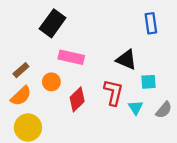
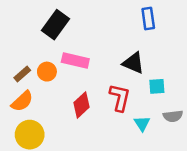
blue rectangle: (151, 23) -> (148, 18), moved
orange circle: (51, 82) -> (47, 72), moved
cyan triangle: (136, 108) -> (142, 123), moved
gray semicircle: (164, 110) -> (173, 116), turned 42

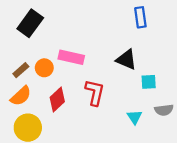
black rectangle: (56, 25) -> (30, 23), moved
red L-shape: (120, 98) -> (95, 92), moved
red diamond: (81, 105) -> (57, 99), moved

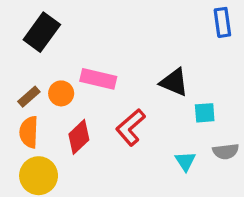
blue rectangle: (140, 17) -> (222, 22), moved
red L-shape: (95, 92) -> (131, 127), turned -144
orange semicircle: (21, 96) -> (29, 132), turned 135

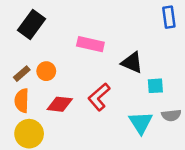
pink rectangle: (98, 79) -> (90, 44), moved
red diamond: (79, 137) -> (60, 104), turned 50
cyan triangle: (185, 161) -> (141, 123), size x1.5

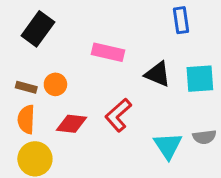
blue rectangle: (169, 17) -> (181, 20), moved
brown rectangle: (22, 74) -> (26, 87), turned 56
cyan square: (155, 86) -> (200, 79), moved, size x1.5

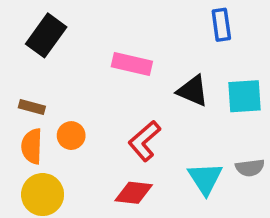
orange circle: (55, 84) -> (71, 136), moved
red diamond: (71, 124) -> (134, 193), moved

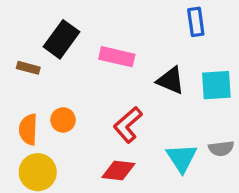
black rectangle: (46, 35) -> (61, 39), moved
brown rectangle: (32, 107) -> (28, 68), moved

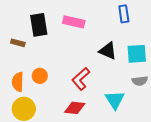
black rectangle: (61, 39) -> (39, 25), turned -45
pink rectangle: (117, 57) -> (74, 22), moved
gray semicircle: (221, 148) -> (140, 81), moved

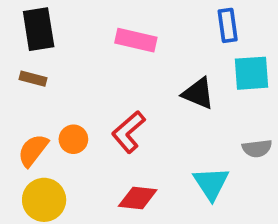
black rectangle: (39, 25) -> (39, 29), moved
cyan square: (137, 54) -> (252, 73), moved
red L-shape: (81, 79) -> (128, 132), moved
orange semicircle: (18, 82) -> (33, 150), turned 36

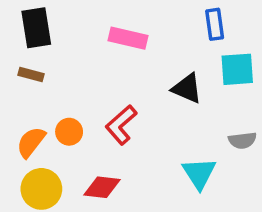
red diamond: (138, 198) -> (102, 187), moved

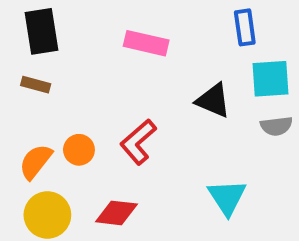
gray semicircle: (242, 140) -> (276, 126), moved

